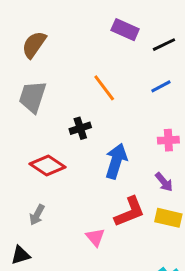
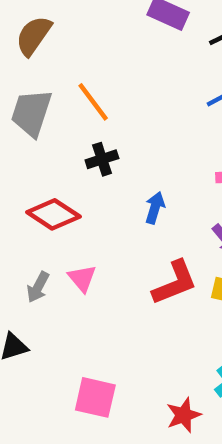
orange line: (104, 88) -> (93, 102), moved
blue arrow: (116, 161) -> (155, 208), size x0.6
pink triangle: (95, 237) -> (82, 278), moved

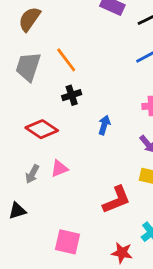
pink triangle: (82, 278) -> (59, 169), turned 48
red L-shape: (175, 283) -> (116, 200), moved
red star: (184, 415) -> (122, 253), turned 30

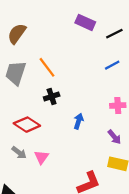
pink triangle: (59, 169) -> (41, 157), turned -32
gray arrow: (32, 174) -> (19, 153), moved, turned -80

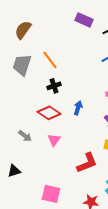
red diamond: (27, 125) -> (49, 113), moved
pink triangle: (41, 157) -> (54, 140), moved

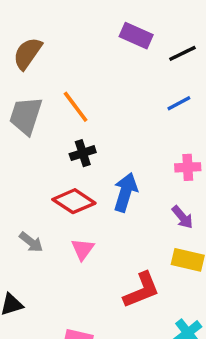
blue arrow: (78, 108) -> (125, 192), size x1.5

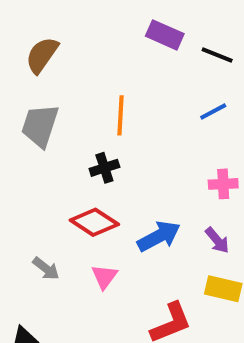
black line: (182, 53) -> (217, 55), turned 48
orange line: (76, 107) -> (121, 115), moved, turned 40
blue arrow: (125, 192) -> (159, 236), moved, turned 45

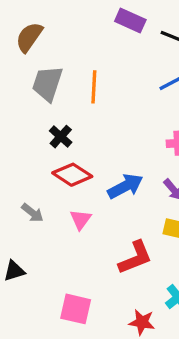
gray trapezoid: (40, 126) -> (47, 84), moved
black cross: (104, 168) -> (61, 137), moved, turned -30

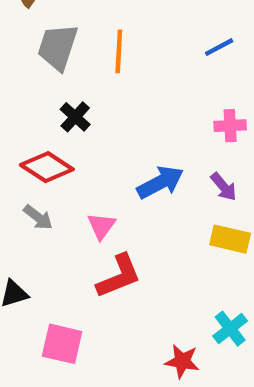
red diamond: (72, 175) -> (47, 167), moved
red L-shape: (135, 258) -> (119, 276), moved
pink square: (76, 309) -> (62, 344), moved

